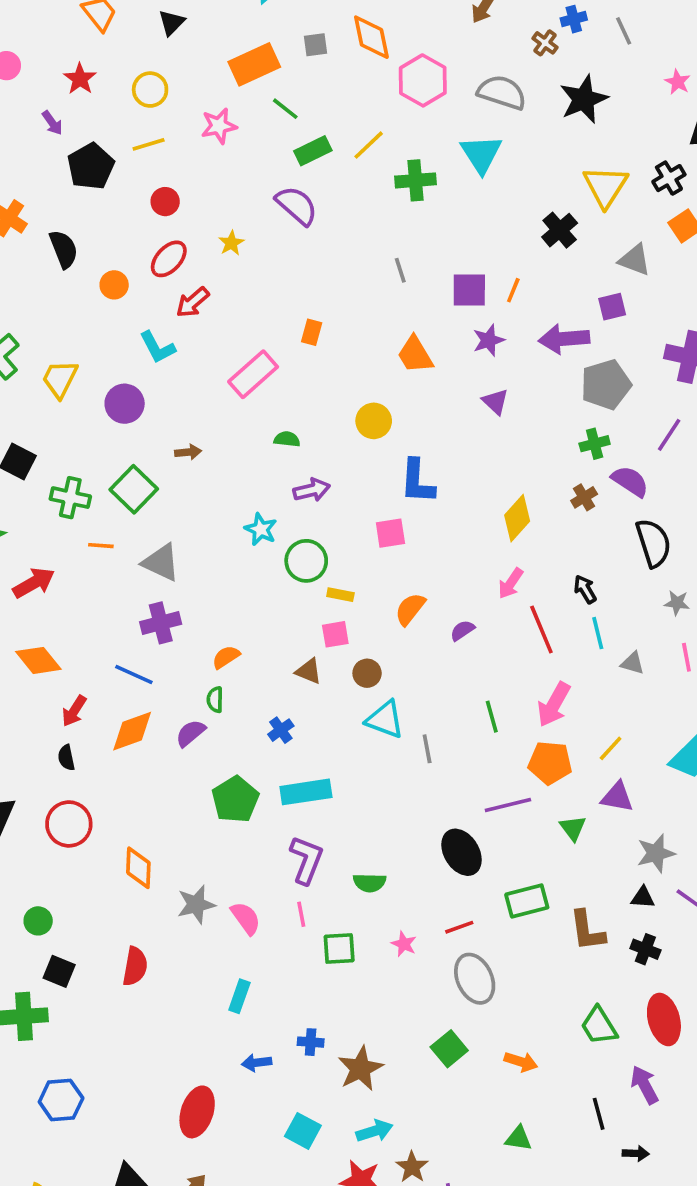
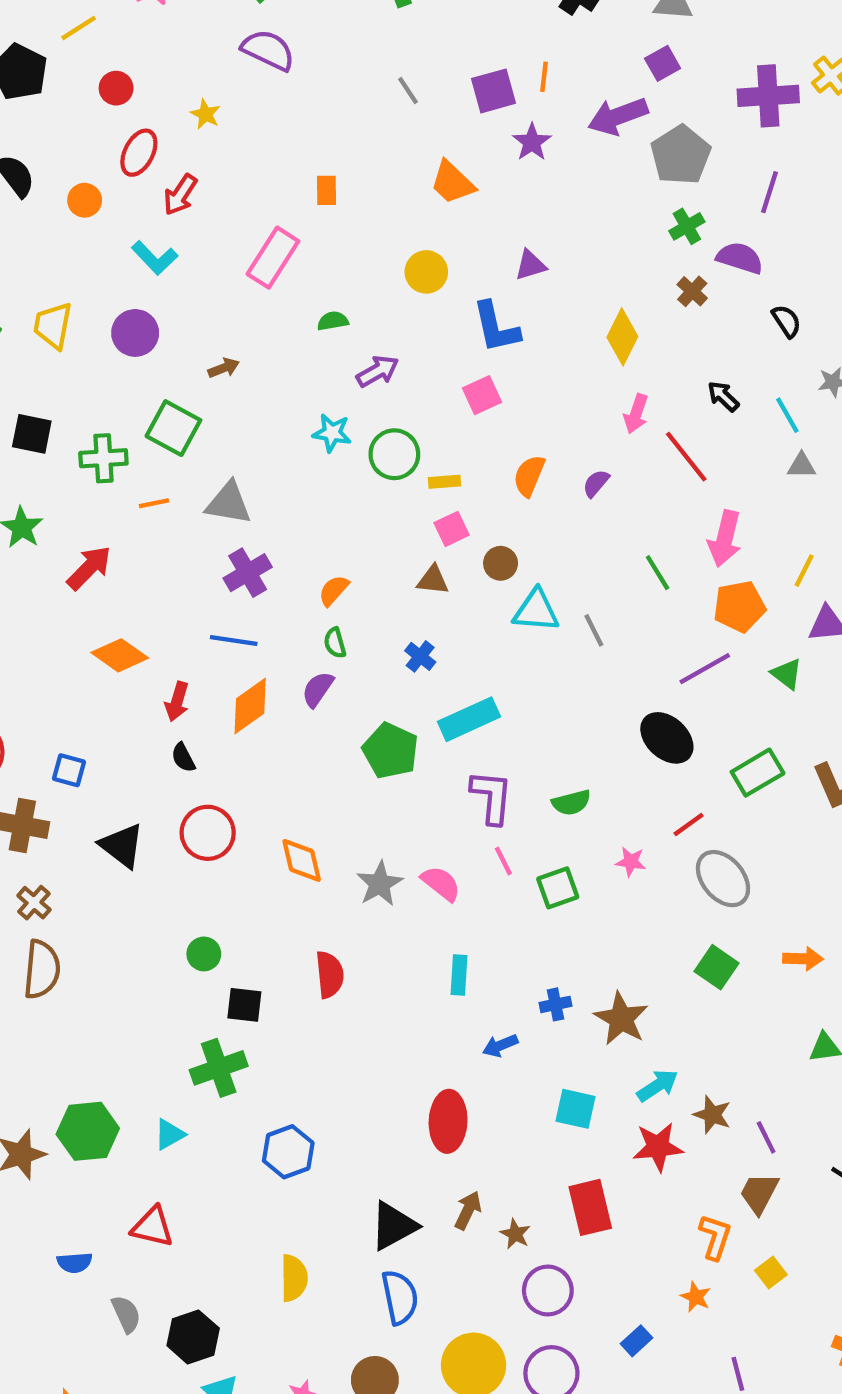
purple triangle: (495, 402) -> (530, 265), moved, turned -44
black semicircle: (653, 543) -> (787, 321), size x0.6
cyan line: (598, 633) -> (787, 415), moved

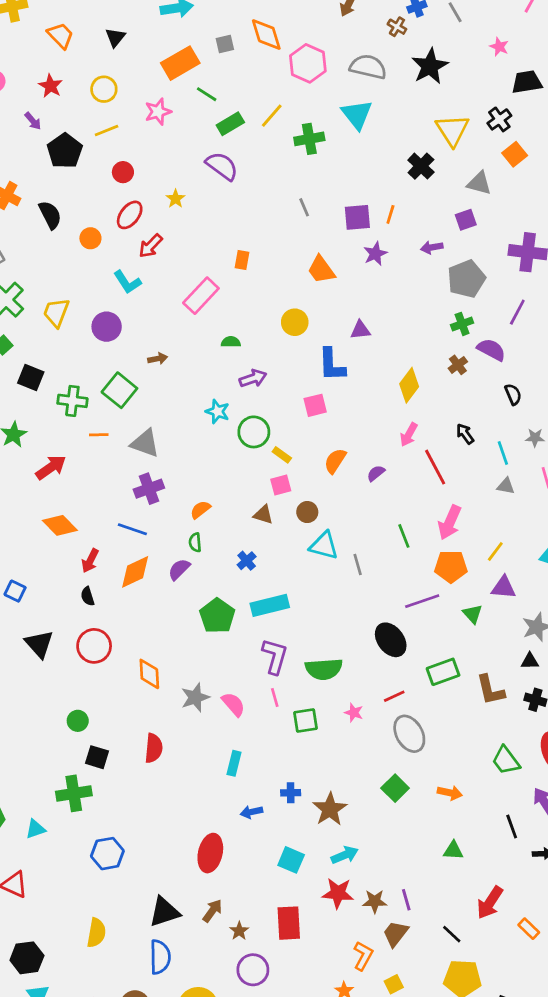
purple arrow: (618, 116) -> (432, 247), size x0.6
yellow rectangle: (445, 482) -> (282, 455), turned 30
green semicircle: (571, 803) -> (324, 669), size x1.5
brown star: (712, 1115) -> (375, 901), moved, turned -30

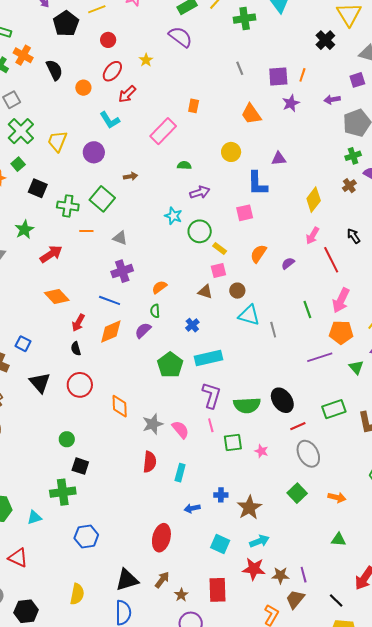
gray triangle: (145, 443) -> (120, 238), size x0.7
black ellipse: (391, 640) -> (282, 400), moved
pink star: (354, 713) -> (261, 451), moved
red semicircle: (154, 748) -> (150, 462), moved

